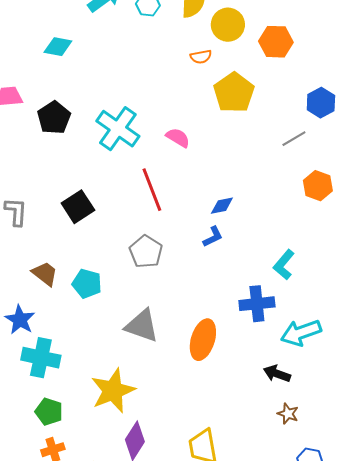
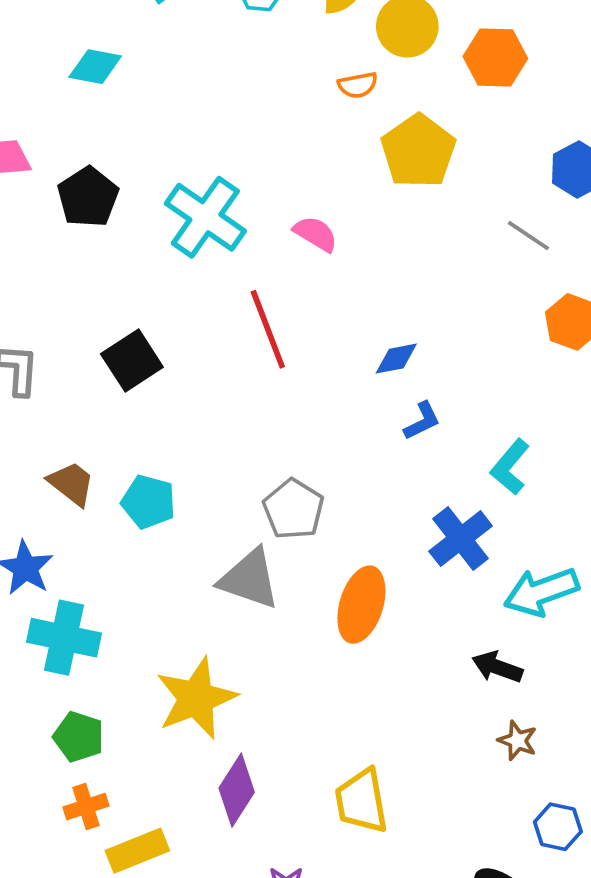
gray line: (294, 139) -> (528, 236), turned 65
blue L-shape: (213, 237) -> (422, 421), moved
gray pentagon: (146, 252) -> (293, 509), moved
blue cross: (257, 304) -> (461, 539), turned -32

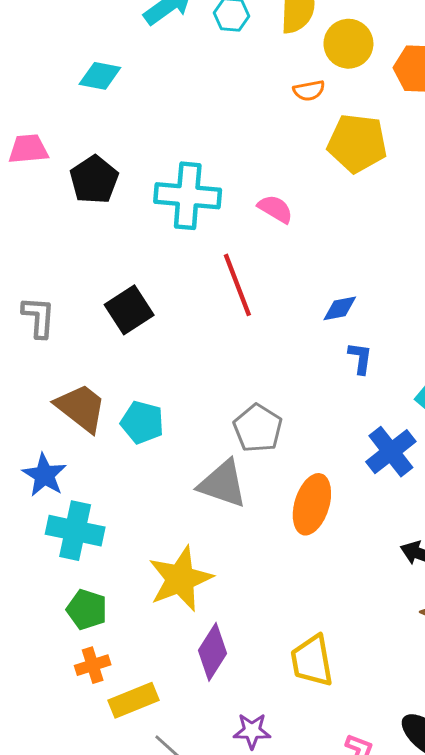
yellow pentagon: (418, 151) -> (357, 143), turned -30
cyan cross: (205, 217) -> (188, 196), turned -30
blue L-shape: (422, 421) -> (360, 358), turned -56
brown trapezoid: (71, 483) -> (81, 408), size x1.4

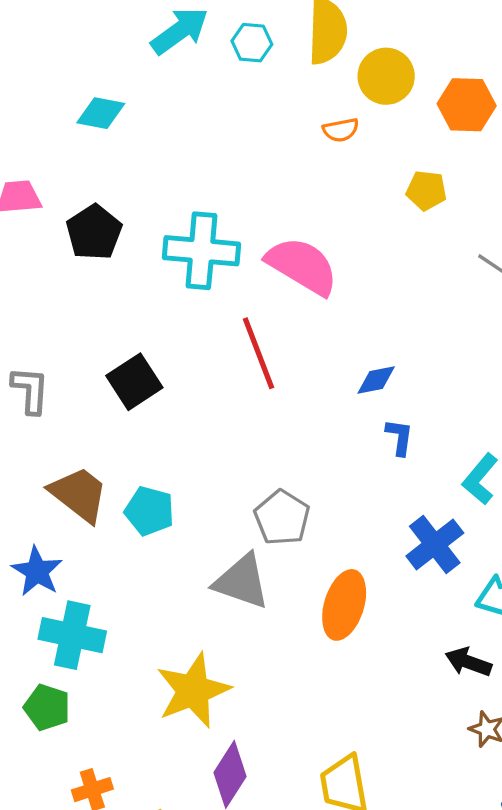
yellow pentagon: (357, 143) -> (426, 190), moved, size x0.6
pink semicircle: (275, 209) -> (302, 266), size x1.8
green pentagon: (87, 610) -> (47, 707), moved

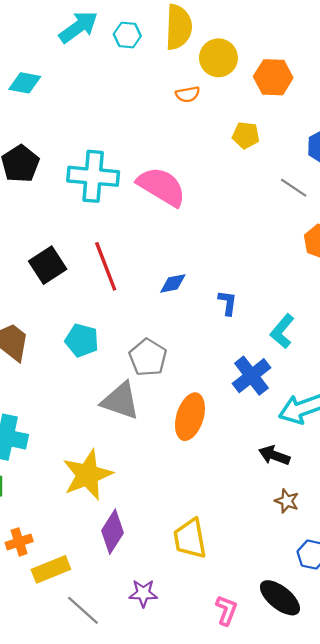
red line: (259, 353) -> (106, 266), moved
blue diamond: (376, 380) -> (173, 283), moved
cyan pentagon: (149, 511) -> (82, 340), moved

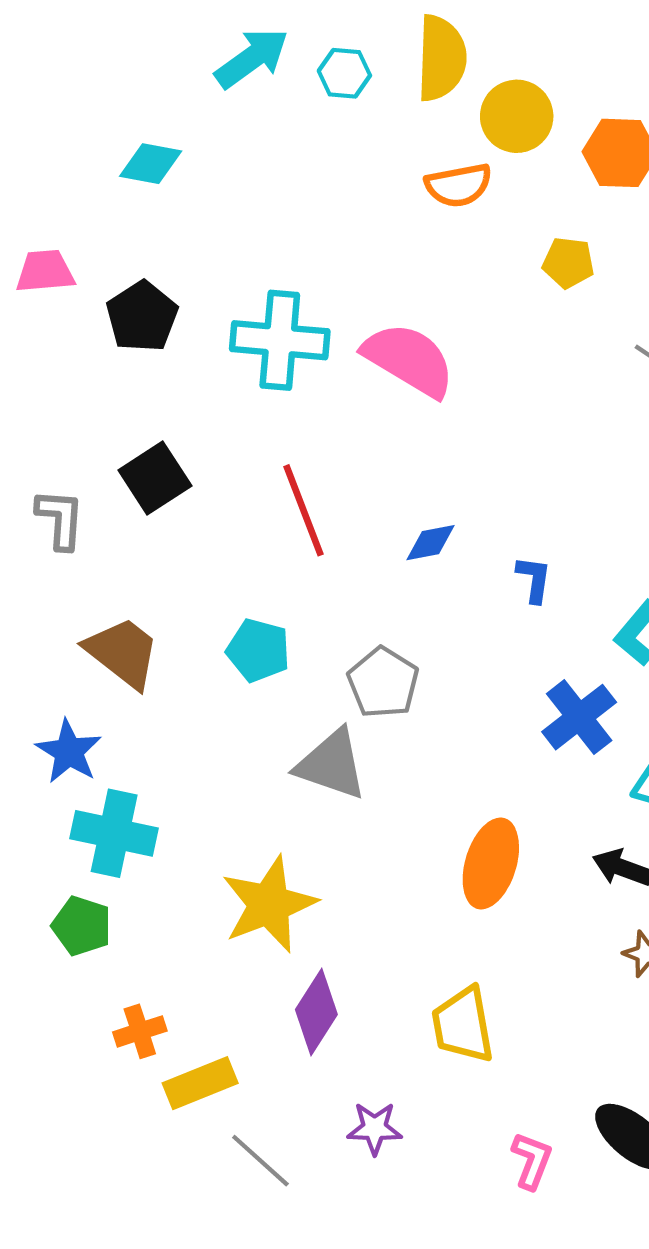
orange semicircle: (188, 94) -> (459, 185), size x1.4
black square: (48, 265) -> (155, 478), moved
orange ellipse: (190, 417) -> (491, 863), moved

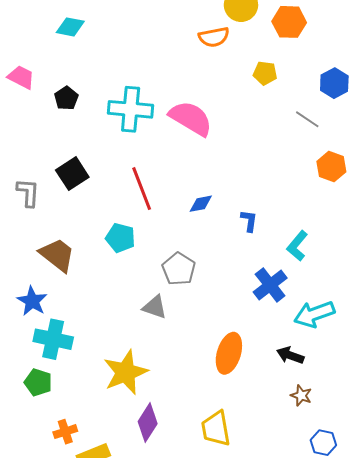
pink trapezoid: (45, 271) -> (21, 77), turned 32
black pentagon: (142, 317) -> (66, 98), size x0.7
cyan pentagon: (258, 650) -> (120, 238), moved
gray triangle: (331, 764) -> (155, 307), size x0.7

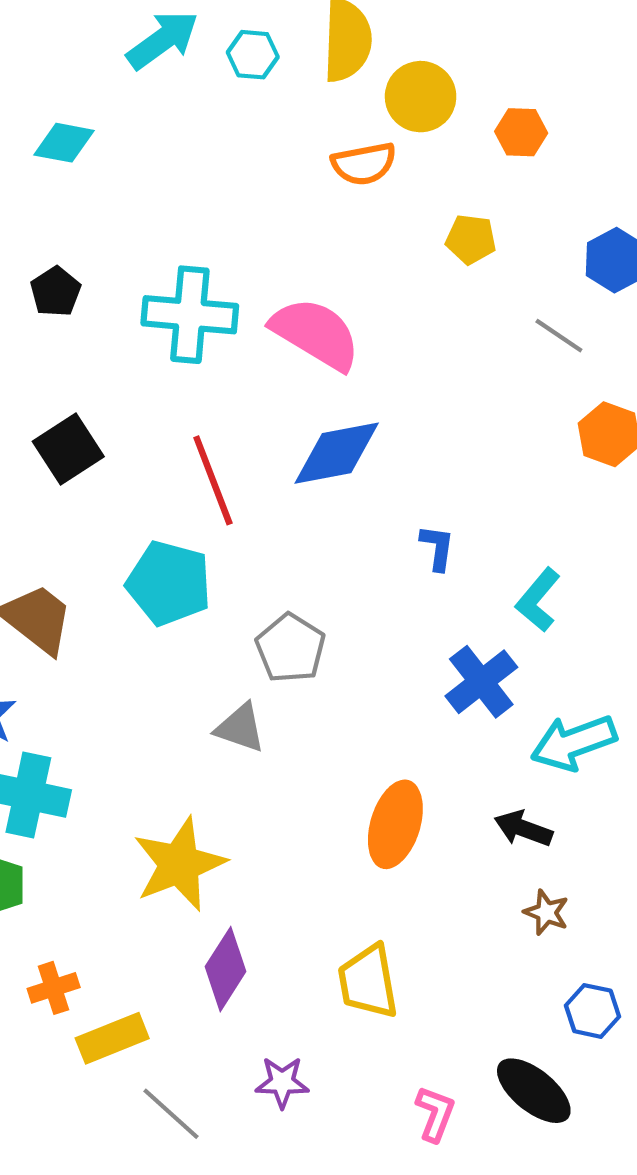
orange hexagon: (289, 22) -> (521, 132), size x0.7
blue diamond: (201, 204) -> (337, 453), moved, size x1.8
cyan pentagon: (120, 238) -> (169, 583), size x1.4

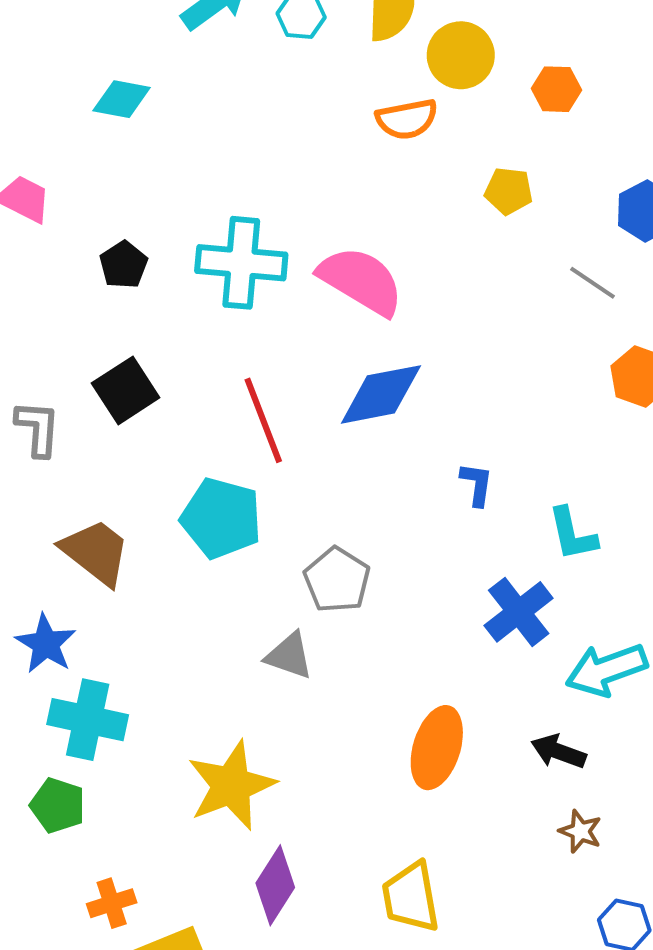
black pentagon: (56, 292) -> (124, 265), moved
cyan L-shape: (538, 600) -> (572, 534), turned -52

